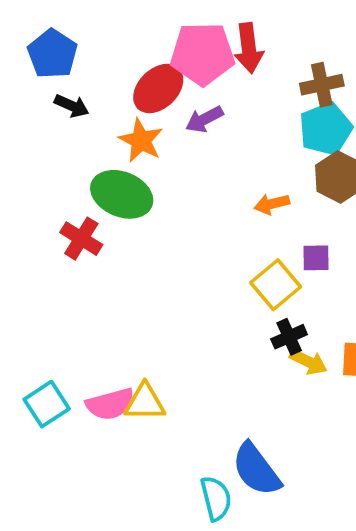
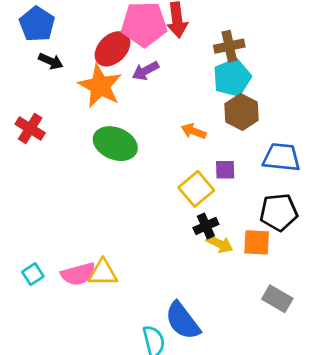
orange star: (141, 140) -> (100, 86), size x1.4
green ellipse: (122, 194) -> (115, 144), moved
orange arrow: (272, 204) -> (194, 131), turned 35
red cross: (81, 239) -> (30, 128), moved
cyan square: (47, 404) -> (33, 274), size x0.7

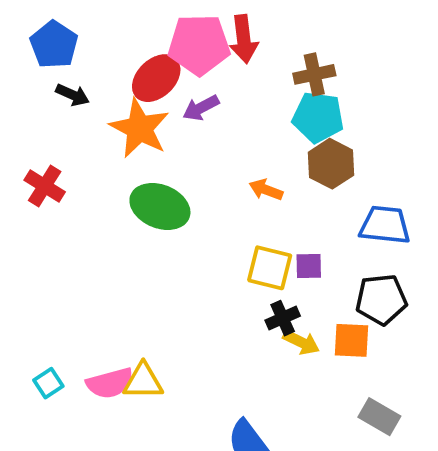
cyan pentagon: (232, 78) -> (318, 117), turned 30
purple square: (225, 170) -> (309, 266), moved
yellow square: (196, 189) -> (270, 268), turned -36

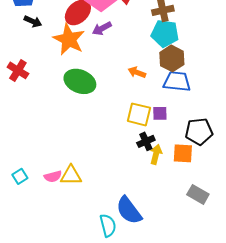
blue trapezoid: (385, 225) -> (177, 81), moved
yellow arrow: (301, 342) -> (156, 154), turned -102
pink semicircle: (110, 383) -> (53, 176), size x0.7

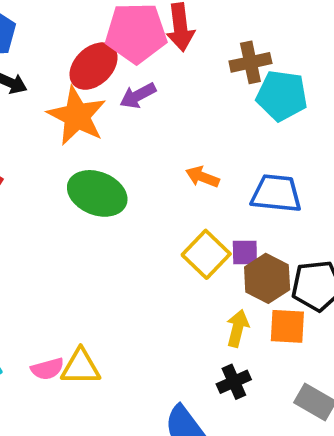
cyan pentagon: (165, 33) -> (282, 96), moved
brown hexagon: (172, 58) -> (267, 278), moved
yellow square: (139, 114) -> (206, 254), turned 30
black cross: (146, 141) -> (234, 382), moved

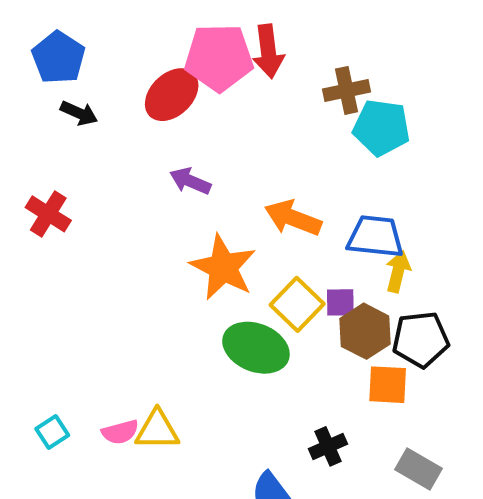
purple arrow: (138, 96) -> (190, 181), moved, turned 51
orange star: (77, 116) -> (223, 267), moved
orange arrow: (202, 177) -> (293, 218), size x1.5
green ellipse: (97, 193) -> (256, 348), moved
yellow arrow: (238, 328) -> (398, 272), moved

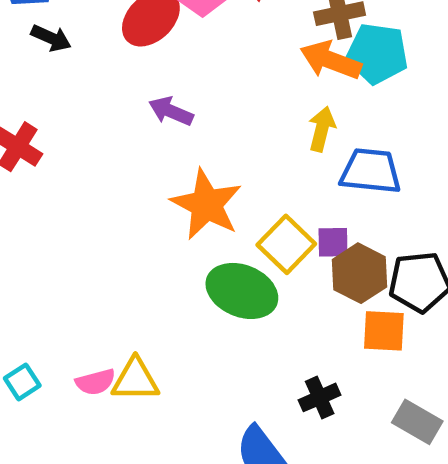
orange arrow: (293, 218) -> (331, 60), moved
yellow arrow: (398, 272) -> (322, 129), moved

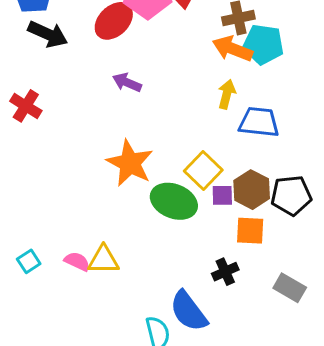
black arrow: (51, 38) -> (48, 34), size x1.5
orange star: (206, 204) -> (130, 163), moved
purple square: (333, 242) -> (222, 195), moved
orange square: (384, 331) -> (250, 231), moved
pink semicircle: (95, 382) -> (77, 261), turned -140

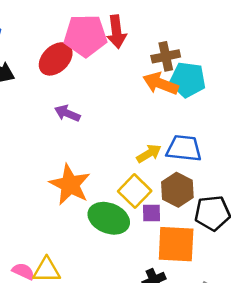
yellow arrow: (227, 94) -> (149, 153), moved, turned 45
brown hexagon: (252, 190) -> (177, 190), moved
orange square: (250, 231) -> (176, 244), size x1.5

